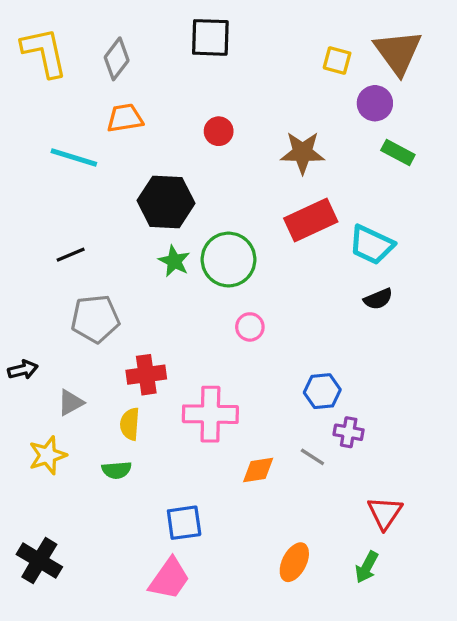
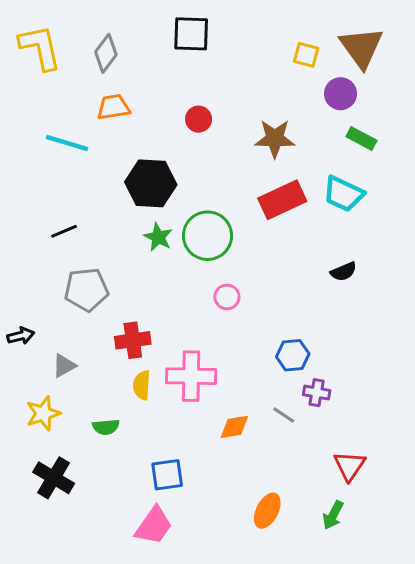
cyan trapezoid: (372, 245) -> (343, 194), moved
yellow semicircle: (130, 424) -> (142, 385), moved
black cross: (39, 561) -> (54, 478), moved

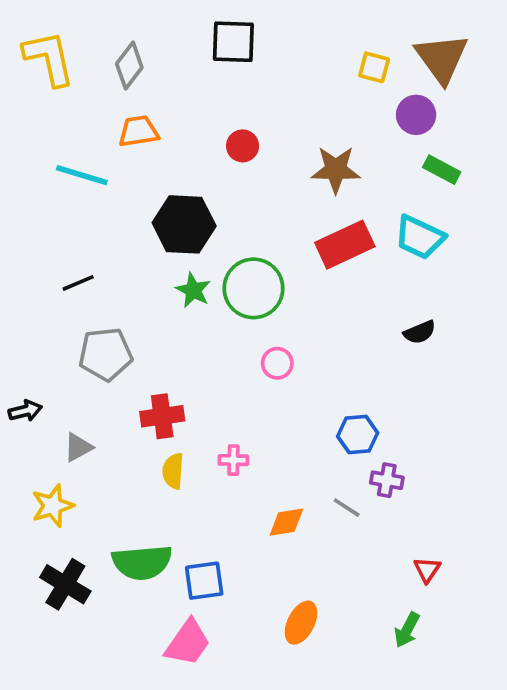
pink cross: (191, 376) -> (233, 460), size x0.5
green semicircle: (106, 427) -> (142, 562), moved, size x1.8
red triangle: (349, 466) -> (427, 570), size x0.7
orange ellipse: (267, 511) -> (301, 623), moved

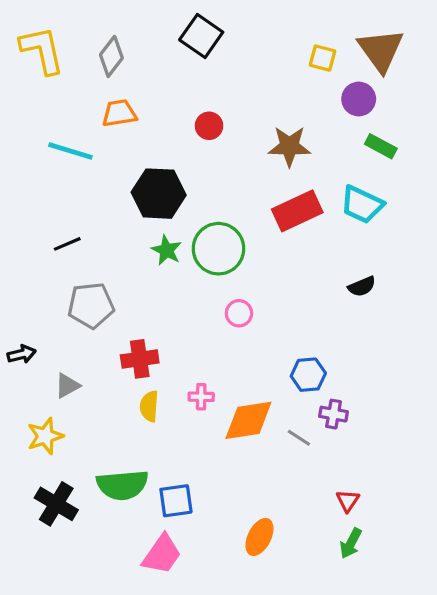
black square: (233, 42) -> (201, 36), turned 33
orange diamond: (286, 522) -> (248, 420), moved, size x1.6
red triangle: (427, 570) -> (348, 501), moved

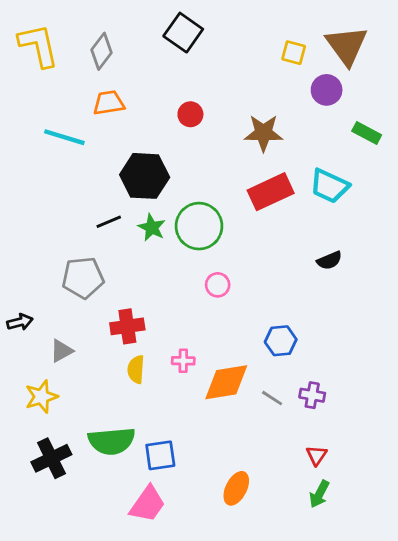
green rectangle: (381, 146) -> (367, 133), moved
black line: (67, 244) -> (109, 222), moved
purple cross: (334, 414) -> (312, 395), moved
black cross: (56, 504) -> (51, 458), turned 33

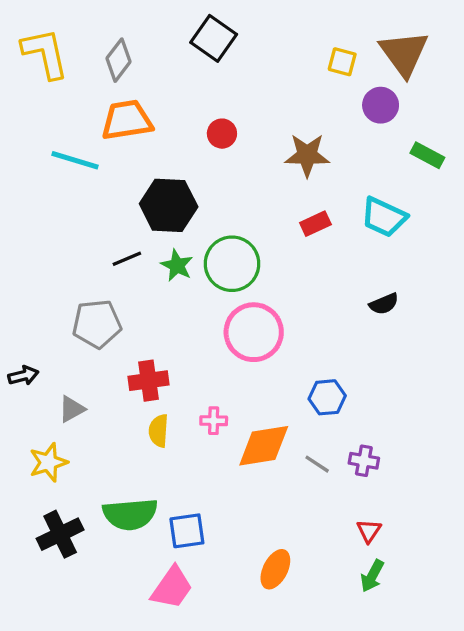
orange trapezoid: (109, 103) -> (127, 120), size x1.4
red rectangle: (271, 192) -> (315, 224), size x0.6
pink circle: (218, 285) -> (254, 332), size x2.0

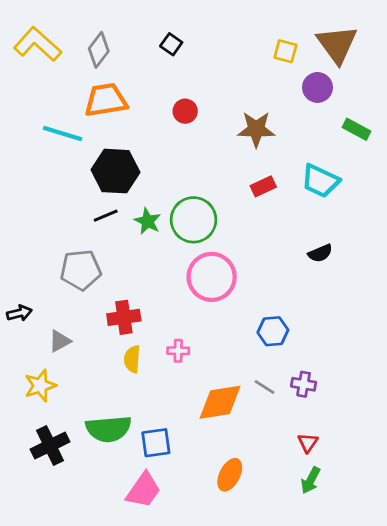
black square: (214, 38) -> (171, 44), moved, size x0.6
yellow L-shape: (45, 53) -> (37, 44), turned -36
black hexagon: (169, 205) -> (115, 171), moved
orange diamond: (264, 446) -> (220, 402), moved

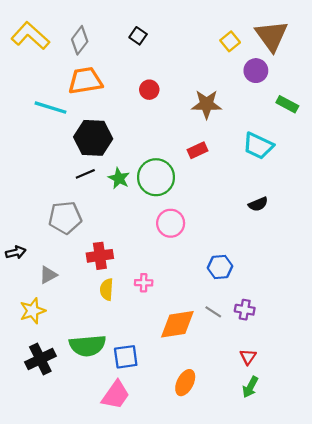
yellow square: (285, 51) -> (230, 41), turned 36
red rectangle: (263, 186) -> (198, 150), moved
pink circle: (212, 277) -> (171, 223), size x0.7

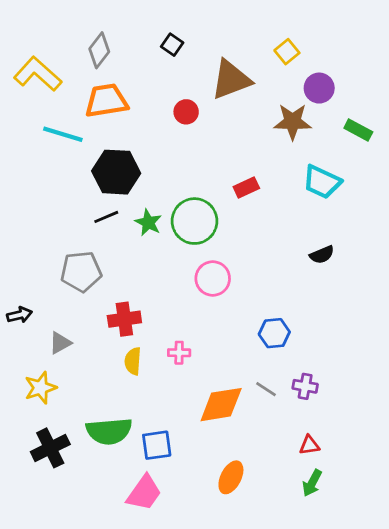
yellow L-shape: (30, 36) -> (38, 74), moved
brown triangle: (272, 36) -> (231, 80), moved, turned 45
brown star: (207, 104) -> (293, 122), moved
red triangle: (248, 357) -> (309, 445), turned 48

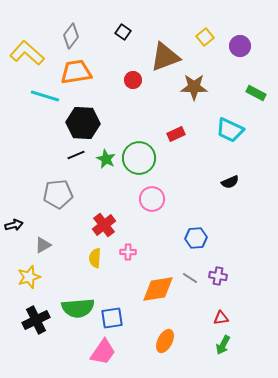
purple circle: (319, 88) -> (240, 46), moved
brown star: (293, 122) -> (194, 87), moved
red cross: (124, 319) -> (104, 225), moved, turned -30

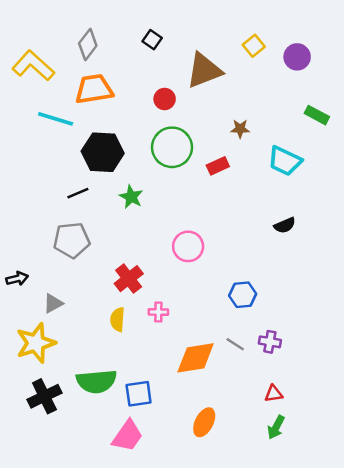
brown star: (194, 87) -> (240, 129), moved, size x0.6
black line: (76, 155) -> (78, 193), moved
green circle: (139, 158) -> (172, 147), moved
yellow star: (29, 277) -> (36, 343), size x1.4

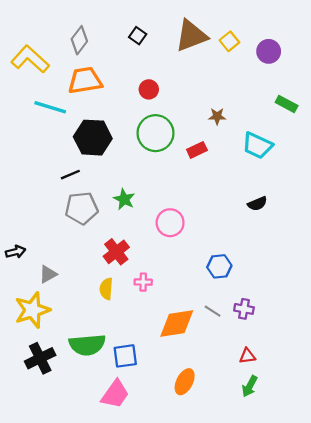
brown triangle: (204, 71) -> (191, 36), moved
green star: (131, 197) -> (124, 199), moved
gray pentagon: (72, 240) -> (82, 208), moved

